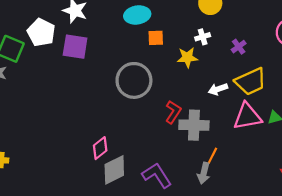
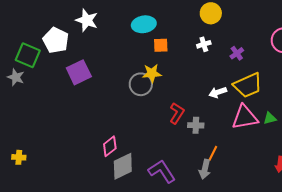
purple square: (75, 47) -> (79, 72), moved, turned -35
yellow star: (187, 58) -> (152, 73), moved
gray circle: (134, 80) -> (141, 84), size x0.7
gray cross: (194, 125) -> (196, 125), size x0.6

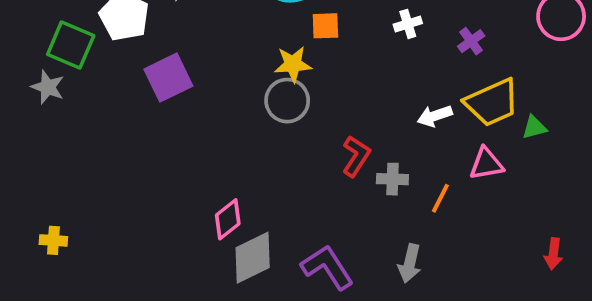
yellow star: (152, 73) -> (293, 64), moved
pink triangle: (245, 117) -> (486, 164), size x0.7
green triangle: (270, 118) -> (534, 127), moved
orange line: (213, 153) -> (440, 198), moved

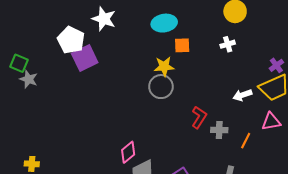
purple cross: (471, 41) -> (276, 65), moved
green square: (71, 45) -> (19, 63), moved, size x0.7
purple square: (168, 78) -> (85, 58), moved

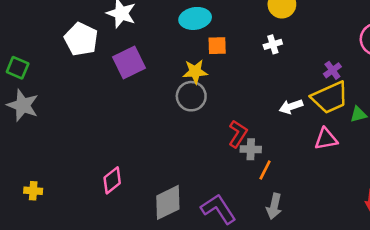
purple square: (85, 58) -> (129, 63), moved
gray star: (29, 79) -> (23, 105), moved, size x1.4
gray cross: (219, 130) -> (251, 149), moved
orange line: (246, 141) -> (265, 170), moved
pink diamond: (128, 152) -> (112, 180), moved

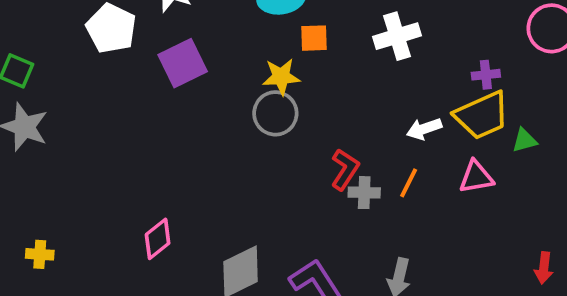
white cross: (273, 44) -> (397, 36), size x1.6
purple cross: (332, 70) -> (486, 75), turned 30
orange line: (265, 170) -> (409, 183), moved

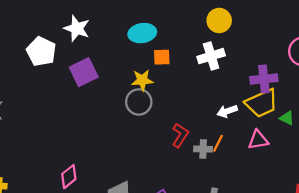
purple cross: (486, 75) -> (264, 79), size x1.6
green triangle: (524, 140) -> (287, 118), turned 42
gray cross: (364, 193) -> (203, 149), moved

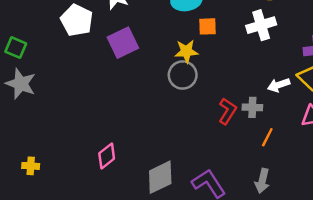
orange line: (218, 143) -> (267, 137), moved
gray cross: (203, 149) -> (252, 107), moved

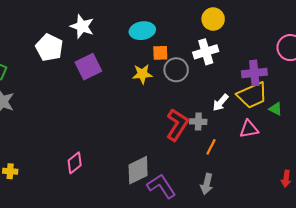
gray circle: (183, 75) -> (176, 70), moved
white arrow: (279, 85) -> (221, 103), turned -30
red L-shape: (227, 111) -> (177, 125), size x1.4
gray diamond: (160, 177) -> (138, 170), moved

